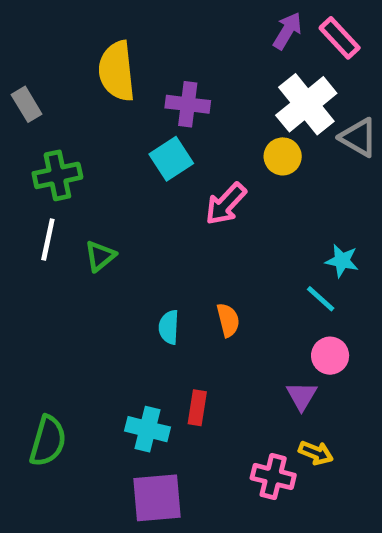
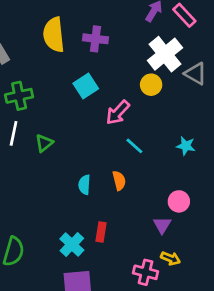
purple cross: (188, 104) -> (95, 39), moved
cyan line: (321, 299) -> (134, 146), moved
cyan cross: (147, 429) -> (72, 244), turned 30

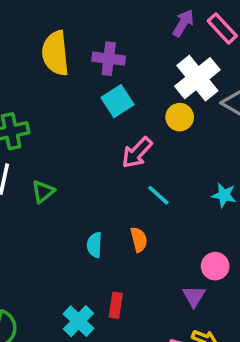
cyan square: (86, 86) -> (118, 101), moved

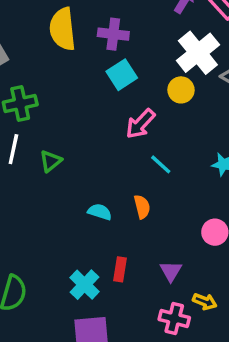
cyan semicircle: (94, 245) -> (100, 212), turned 105
purple triangle: (194, 296) -> (171, 271), moved

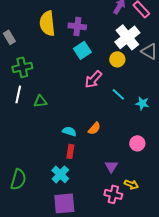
green triangle: (51, 161) -> (40, 101), turned 32
cyan line: (161, 164) -> (118, 94), moved
orange semicircle: (142, 207) -> (94, 128), turned 56
red rectangle: (120, 269) -> (70, 151), moved

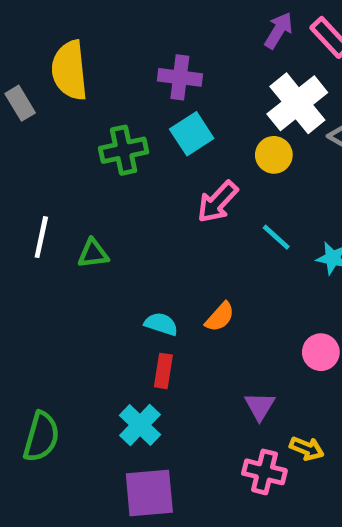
yellow semicircle: (47, 23) -> (70, 70), moved
green cross: (22, 67) -> (124, 150), moved

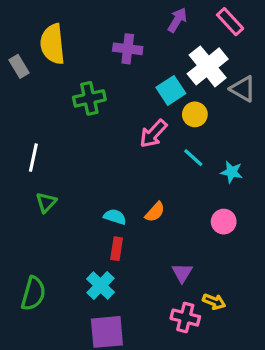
purple arrow: (279, 30) -> (177, 20), moved
cyan square: (192, 134) -> (171, 90), moved
yellow circle: (274, 155) -> (195, 114), moved
green triangle: (93, 254) -> (46, 202), moved, turned -40
pink circle: (321, 352) -> (224, 222), moved

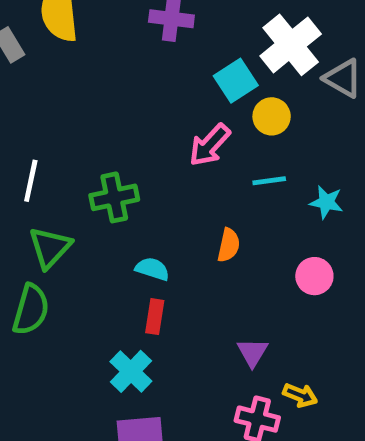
green cross: (89, 98) -> (114, 197), moved
cyan line: (193, 158) -> (269, 181), turned -50
green triangle: (46, 202) -> (50, 247), size x1.4
orange semicircle: (155, 212) -> (229, 245), moved, turned -30
green semicircle: (33, 294) -> (31, 309), moved

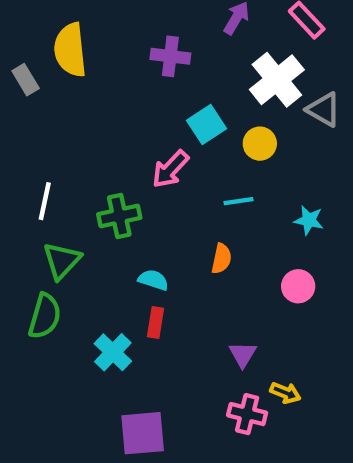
cyan square: (236, 81) -> (207, 124), moved
pink arrow: (210, 145) -> (170, 169), moved
cyan line: (269, 181) -> (239, 201), moved
cyan cross: (131, 371) -> (113, 352), moved

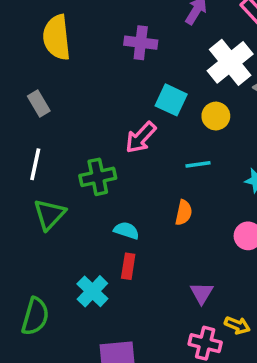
gray rectangle: (26, 80) -> (39, 104), moved
cyan square: (207, 124) -> (171, 100), turned -32
green semicircle: (45, 316) -> (35, 316), moved

